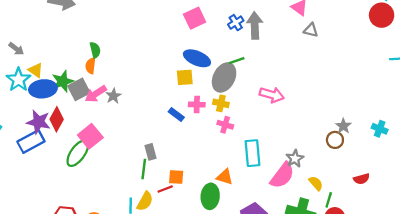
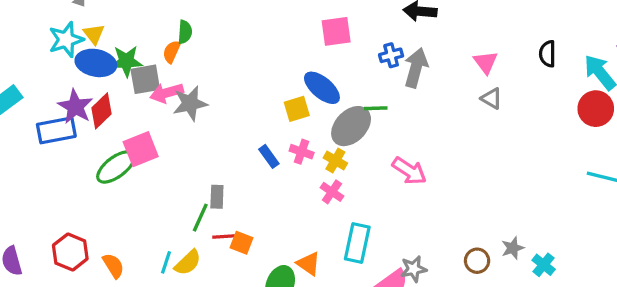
yellow square: (185, 77) -> (297, 109), turned -30
gray star: (113, 96) -> (190, 103), size x1.5
gray star: (343, 126) -> (513, 248), moved
red line: (165, 189) -> (224, 237), moved

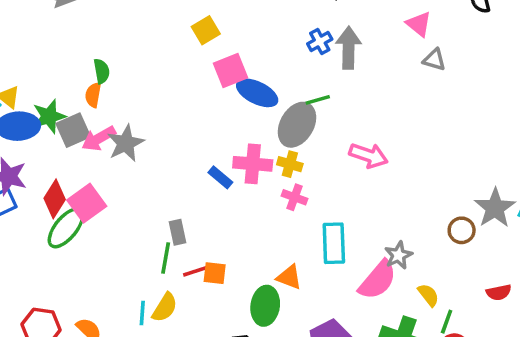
pink square: (336, 31) -> (230, 70), moved
yellow square: (297, 109) -> (206, 30), moved
red diamond: (102, 111) -> (55, 199), moved
pink cross: (302, 152) -> (253, 164), size x1.5
gray star: (513, 248) -> (495, 208), size x1.6

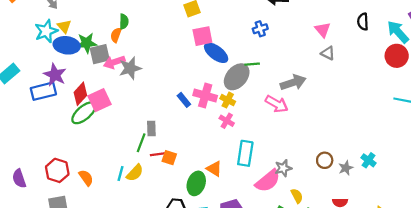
gray arrow: (349, 48) -> (293, 83), moved, turned 60
gray star: (495, 208) -> (346, 168), moved, size x0.6

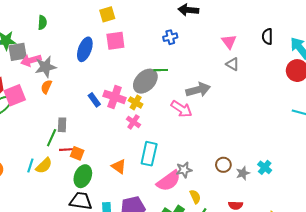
orange semicircle: (116, 35) -> (46, 87), moved
blue ellipse: (216, 53) -> (85, 49), moved, turned 70
green ellipse: (196, 183) -> (83, 176), moved

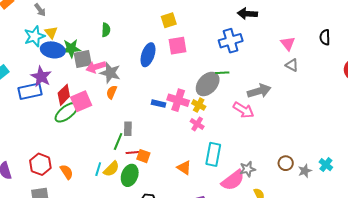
blue cross: (170, 37) -> (231, 41), size x1.6
gray star: (45, 67) -> (110, 73), turned 30
blue rectangle: (94, 100) -> (159, 104), turned -40
green ellipse: (83, 176) -> (130, 175), moved

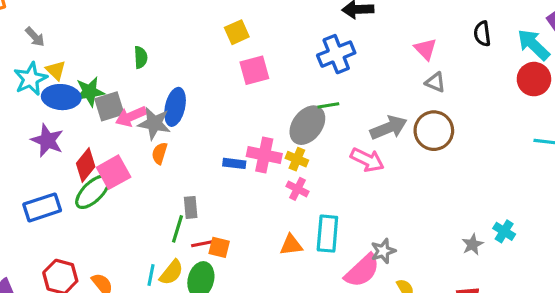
blue ellipse: (148, 55) -> (175, 107), moved
blue rectangle: (30, 91) -> (42, 207), moved
brown circle: (286, 163) -> (434, 131), moved, size x1.6
orange triangle: (184, 168) -> (291, 245), moved, turned -35

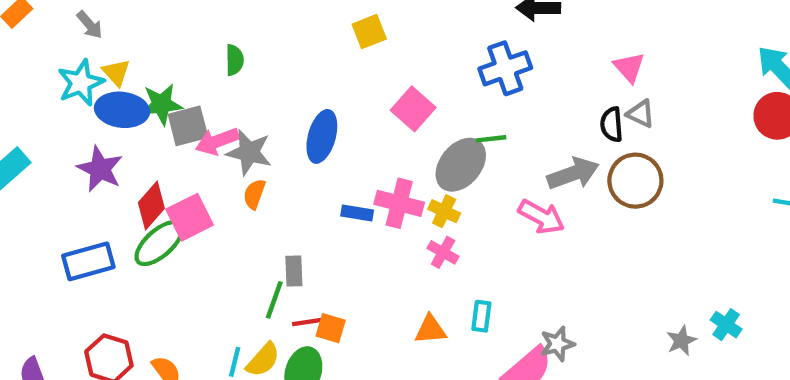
black semicircle: (482, 34) -> (612, 124), moved
pink square: (254, 70) -> (413, 109), moved, turned -36
blue ellipse: (175, 107) -> (322, 136), moved
cyan rectangle: (327, 234) -> (481, 316), size x0.6

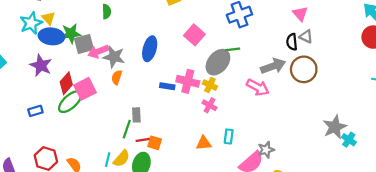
blue rectangle: (88, 261) -> (35, 111), size x0.6
gray star: (681, 341) -> (335, 127), moved, size x1.6

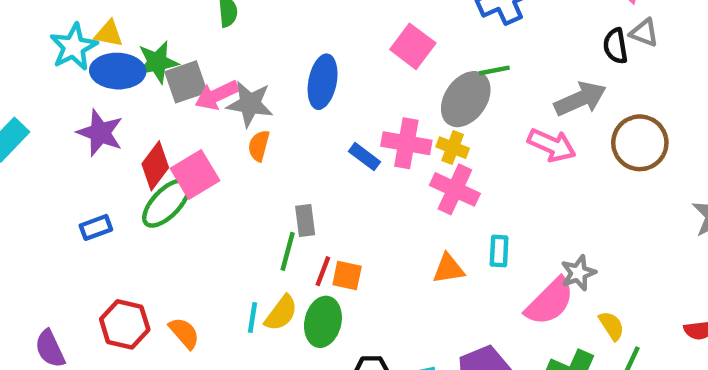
yellow triangle: (49, 18) -> (109, 34), turned -32
brown circle: (304, 69) -> (640, 143), moved
blue rectangle: (167, 86) -> (365, 157), turned 32
pink cross: (210, 105) -> (455, 189), size x1.5
red line: (143, 140) -> (323, 271), turned -56

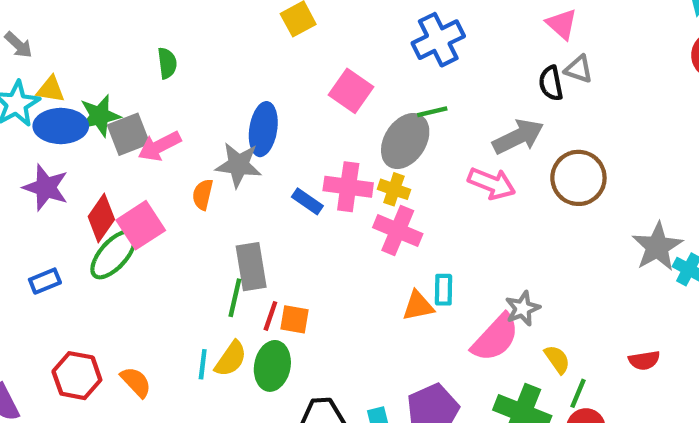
gray star: (250, 104) -> (239, 165), moved
gray rectangle: (305, 221) -> (251, 267), size x1.5
orange triangle: (448, 269) -> (418, 306), moved

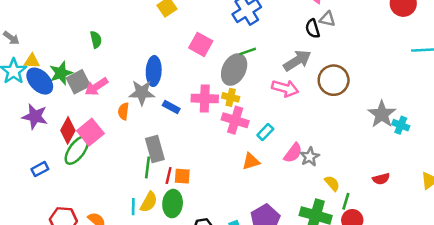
blue ellipse: (61, 126) -> (40, 81), turned 52
blue rectangle: (307, 201) -> (171, 107), moved
cyan rectangle: (444, 290) -> (265, 132), moved, turned 49
pink semicircle: (495, 338) -> (293, 153), moved, size x0.7

